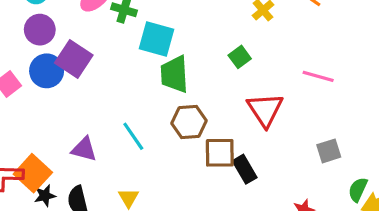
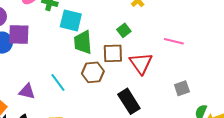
purple square: (74, 59) -> (19, 34), turned -30
brown square: (220, 153) -> (113, 53), moved
black rectangle: (245, 169) -> (129, 101), size x1.4

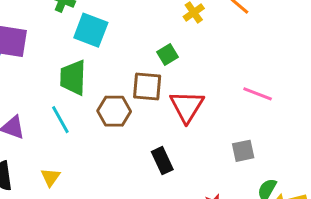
pink line: (174, 41) -> (258, 94), moved
green trapezoid: (83, 42) -> (73, 78), moved
black rectangle: (129, 101) -> (162, 161), size x0.7

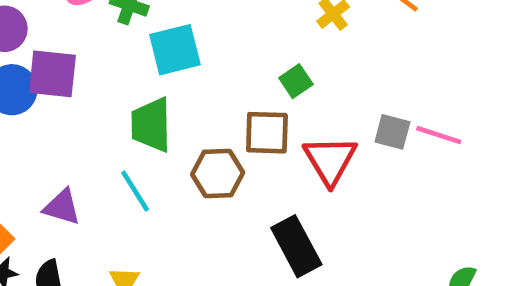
cyan square: (91, 30) -> (175, 50), turned -32
gray square: (243, 151) -> (392, 132), moved, turned 30
black rectangle: (162, 161) -> (296, 246), size x1.4

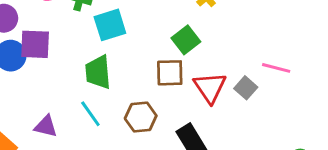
green square: (296, 81) -> (186, 40), size x1.4
gray square: (392, 132) -> (246, 88), moved, turned 30
brown hexagon: (218, 173) -> (141, 117), moved

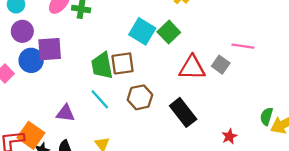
cyan square: (110, 25) -> (142, 31), moved, turned -35
brown square: (170, 73) -> (123, 63), moved
red triangle: (210, 88) -> (192, 68), turned -48

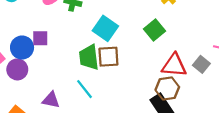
purple circle: (22, 31) -> (17, 69), moved
cyan square: (142, 31) -> (105, 28), moved
purple square: (50, 49) -> (40, 38), size x0.7
brown hexagon: (140, 97) -> (167, 88), moved

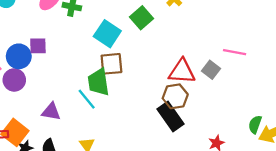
green square: (154, 30) -> (141, 18), moved
green trapezoid: (89, 57) -> (98, 82), moved

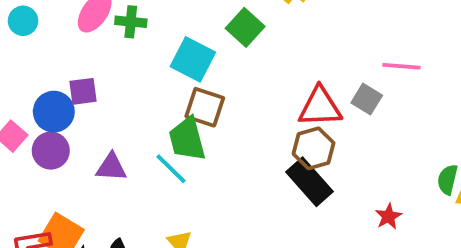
brown square: (111, 64) -> (205, 107), turned 30
purple triangle: (51, 112) -> (111, 167), moved

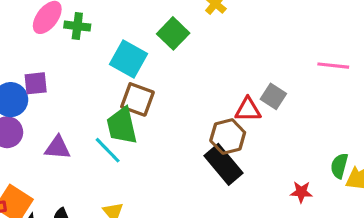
pink line: (401, 66) -> (333, 66), moved
red triangle: (320, 107) -> (248, 110), moved, size x0.7
red star: (388, 216) -> (301, 192), moved, turned 30

